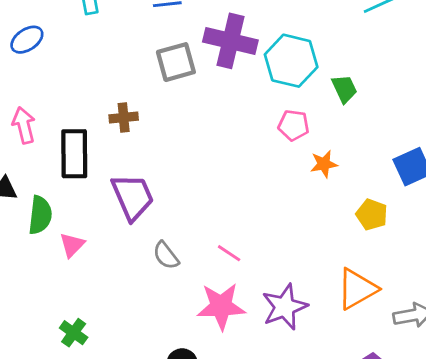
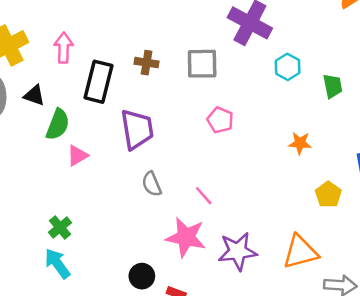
cyan hexagon: (291, 61) -> (288, 67), moved, size x0.6
gray square: (176, 62) -> (202, 64), moved
pink pentagon: (294, 125) -> (220, 120), moved

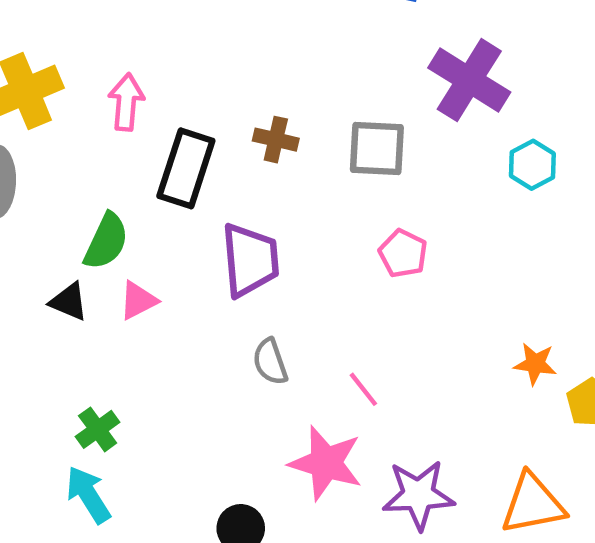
black triangle: (34, 95) -> (69, 302), moved
orange star: (300, 143) -> (535, 364), moved

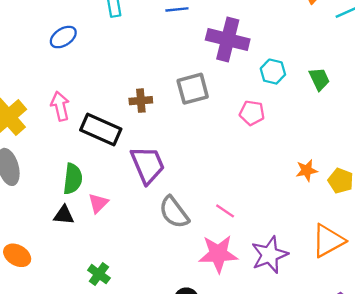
black rectangle: (186, 168) -> (101, 130), turned -66
pink pentagon: (403, 253) -> (252, 113), moved
gray semicircle: (270, 362) -> (174, 212), size x1.4

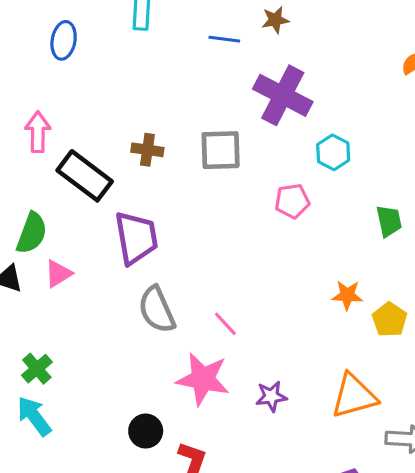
blue ellipse: (63, 37) -> (64, 40), turned -60
green trapezoid: (319, 79) -> (389, 221), moved
pink pentagon: (252, 113) -> (292, 201), turned -30
purple star: (270, 255) -> (271, 396), size x0.6

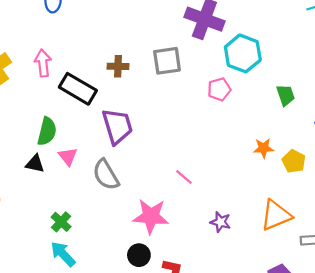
cyan hexagon: (333, 152) -> (243, 53), size x1.6
pink triangle: (58, 274) -> (68, 156), turned -30
gray semicircle: (157, 310) -> (106, 175), moved
pink star: (203, 379) -> (151, 216), moved
purple star: (271, 396) -> (220, 222), turned 30

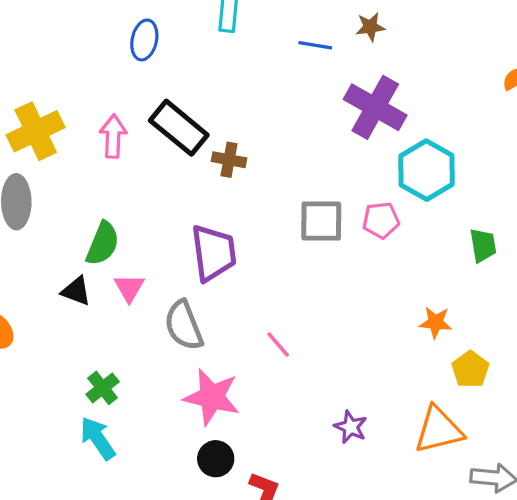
gray square: (167, 61) -> (321, 221), moved
black rectangle: (78, 89) -> (179, 128), moved
yellow pentagon: (294, 161) -> (470, 369), moved
pink line: (184, 177) -> (278, 344), moved
pink star: (151, 216) -> (212, 397), moved

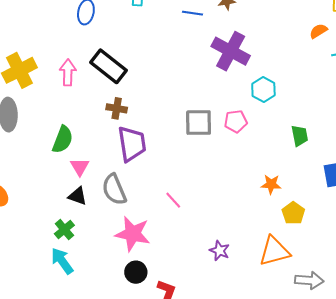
brown cross: (229, 160) -> (117, 108), moved
cyan hexagon: (426, 170) -> (263, 89), size x0.7
black triangle: (76, 291) -> (78, 196), moved

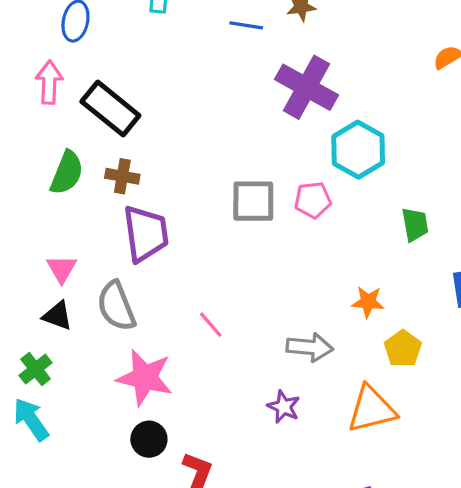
pink arrow: (68, 72) -> (49, 82), moved
cyan hexagon: (263, 89) -> (358, 150), size x1.4
green semicircle: (63, 139) -> (67, 173), moved
gray arrow: (309, 280) -> (310, 347), moved

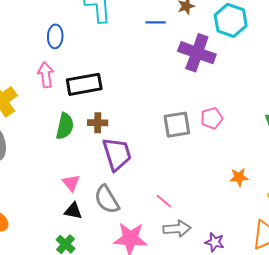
black rectangle: (110, 109) -> (84, 84), turned -40
cyan hexagon: (358, 150) -> (231, 20), moved
orange star: (368, 302) -> (239, 177), moved
gray arrow: (310, 347) -> (177, 229), moved

